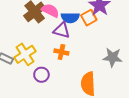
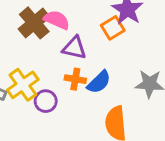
blue semicircle: (70, 18) -> (99, 82), moved, turned -42
purple circle: (41, 75) -> (46, 101), moved

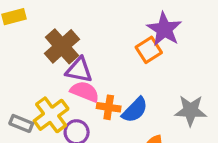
pink semicircle: (57, 20) -> (85, 92), moved
purple triangle: (74, 48) -> (79, 70), moved

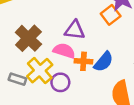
brown cross: (62, 46) -> (28, 38), moved
purple triangle: (79, 70) -> (75, 30), moved

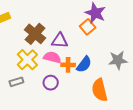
brown cross: (28, 38) -> (35, 34), moved
yellow cross: (40, 71) -> (27, 60), moved
gray rectangle: (17, 79) -> (16, 82), turned -32

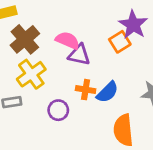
brown cross: (35, 34) -> (25, 39), moved
pink semicircle: (52, 57) -> (68, 40), moved

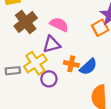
purple triangle: (79, 55) -> (52, 44), moved, turned -30
yellow cross: (31, 74) -> (35, 63), moved

